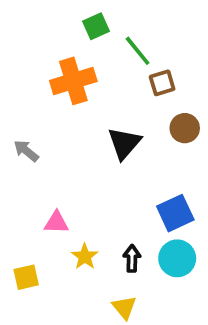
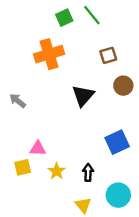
green line: (138, 51) -> (92, 15), moved
cyan circle: (177, 258) -> (118, 195), moved
yellow square: (26, 277) -> (23, 167), moved

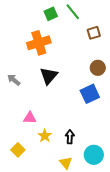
brown square: (108, 55) -> (94, 33), moved
black triangle: (83, 96) -> (49, 76), moved
blue square: (117, 142) -> (90, 94), moved
yellow square: (23, 167) -> (18, 150), moved, turned -32

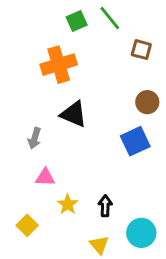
brown square: (94, 33) -> (141, 50), turned 32
black triangle: (49, 76) -> (74, 114), turned -48
gray arrow: (14, 80) -> (35, 138), moved, turned -112

